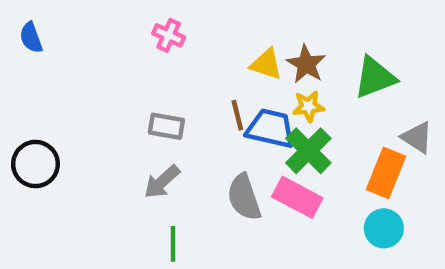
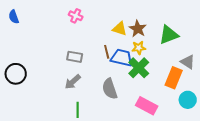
pink rectangle: (297, 197) -> (147, 106), moved
cyan circle: (384, 228) -> (188, 100), moved

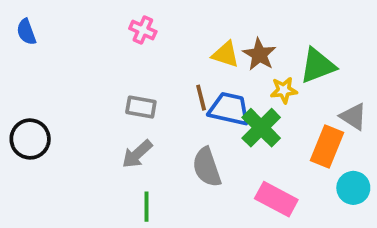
yellow star: (139, 48) -> (284, 90), moved

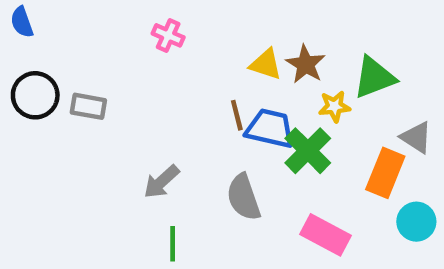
blue semicircle: (26, 32) -> (22, 22), moved
gray rectangle: (141, 107) -> (88, 106), moved
black circle: (30, 139) -> (35, 95), moved

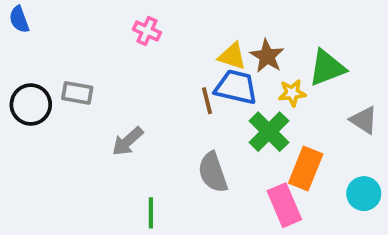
black circle: (35, 95) -> (31, 105), moved
blue trapezoid: (270, 129) -> (236, 87), moved
orange rectangle: (385, 173) -> (306, 168), moved
gray arrow: (161, 182) -> (128, 141), moved
pink rectangle: (326, 235) -> (284, 205), turned 39

